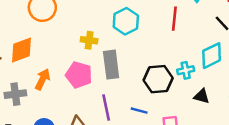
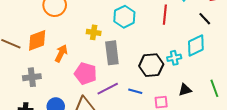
pink pentagon: (79, 75) -> (86, 73), moved
orange arrow: (43, 79) -> (61, 53), moved
black triangle: (202, 96) -> (185, 90), moved, turned -32
purple line: (106, 107) -> (108, 89), turned 75

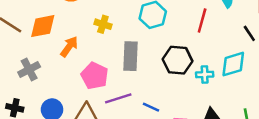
yellow cross: (94, 32) -> (103, 24), moved
black hexagon: (151, 65) -> (178, 60), moved
gray cross: (32, 77) -> (29, 69), turned -30

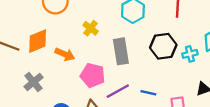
yellow cross: (103, 24) -> (91, 28), turned 32
orange arrow: (69, 47) -> (65, 54), turned 90

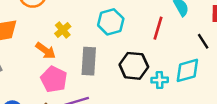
orange arrow: (65, 54) -> (46, 51), moved

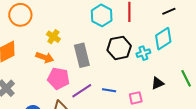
cyan hexagon: (111, 22) -> (102, 15), moved
black line: (203, 41) -> (169, 11), turned -64

